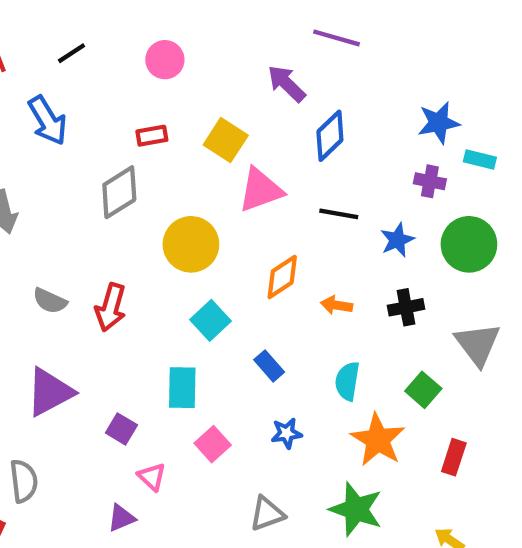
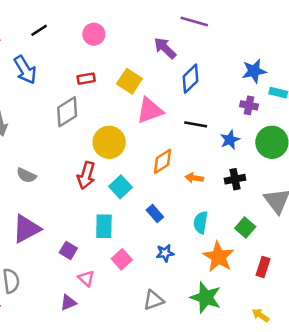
red arrow: (111, 307) -> (86, 175), moved

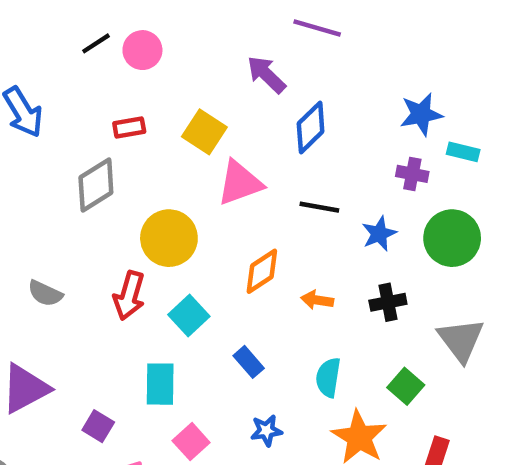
black line: (39, 30) -> (96, 43), moved
gray semicircle: (26, 175) -> (45, 293), moved

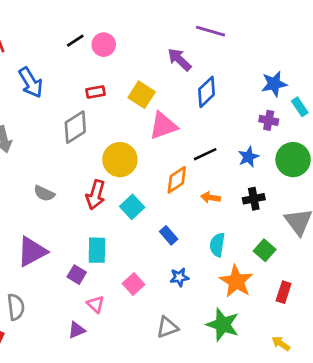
cyan rectangle: (463, 152) -> (300, 107), turned 42
black line: (319, 207) -> (205, 154), moved, turned -35
cyan rectangle: (160, 384) -> (97, 250), moved

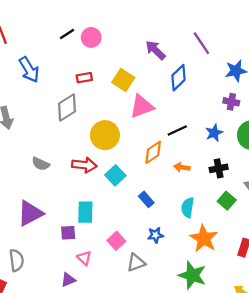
purple line: (211, 31) -> (201, 43), moved, turned 40
red arrow: (96, 195) -> (84, 165), turned -100
green square: (265, 250) -> (227, 201), moved
purple square: (77, 275) -> (68, 233), turned -35
gray triangle: (167, 327) -> (136, 263), moved

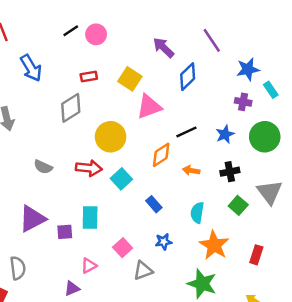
purple square: (68, 233) -> (65, 232), moved
pink triangle: (84, 258) -> (89, 266), turned 49

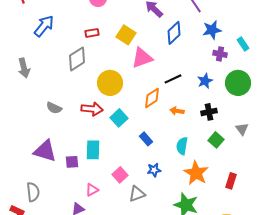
blue arrow: (31, 68) -> (44, 26), turned -110
blue star: (248, 69) -> (212, 30), moved
gray triangle: (270, 192) -> (242, 129), size x0.6
purple triangle: (32, 219) -> (45, 151), turned 45

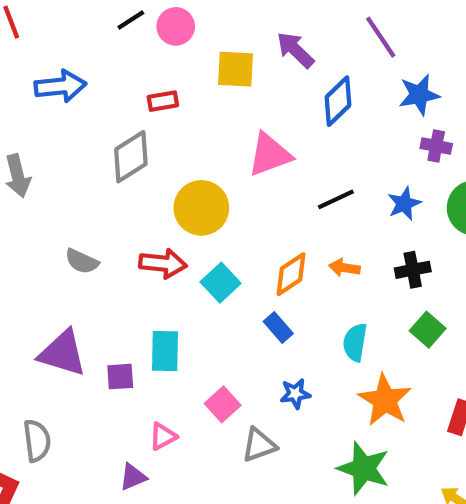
blue arrow: (44, 26) -> (60, 86), turned 45
yellow square: (126, 35) -> (235, 69), moved, turned -30
orange diamond: (152, 98) -> (291, 274), moved

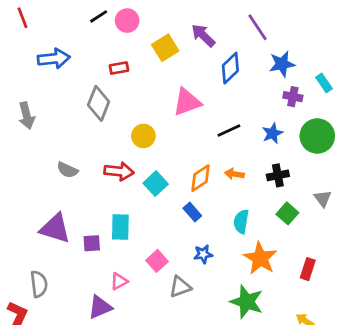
yellow square: (235, 69) -> (165, 48), turned -35
gray diamond: (131, 157) -> (99, 103), turned -36
yellow circle: (201, 208) -> (143, 136), size x0.7
purple triangle: (133, 477) -> (100, 307), size x1.4

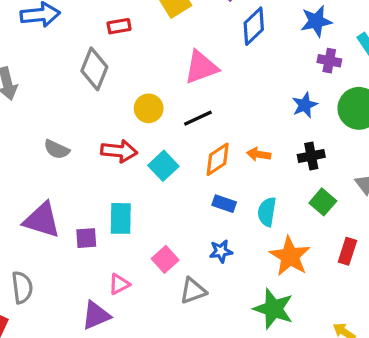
black line: (229, 131) -> (198, 118), moved
blue rectangle: (192, 212) -> (224, 204), moved, turned -30
red rectangle: (308, 269) -> (347, 251), moved

